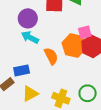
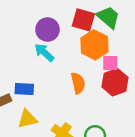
orange hexagon: (74, 45) -> (94, 45), moved
orange semicircle: (51, 56) -> (78, 83), moved

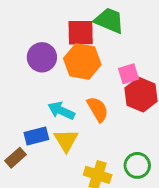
orange hexagon: (94, 45) -> (82, 61), moved
cyan arrow: (44, 52) -> (61, 111), moved
yellow triangle: (27, 119) -> (66, 140), moved, turned -30

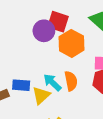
red square: (81, 33) -> (58, 22), moved
cyan arrow: (61, 111) -> (52, 82), moved

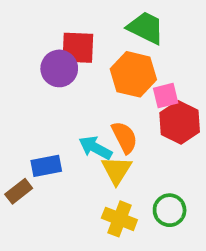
orange hexagon: (71, 43) -> (133, 74), moved
yellow triangle: (41, 95) -> (117, 170), moved

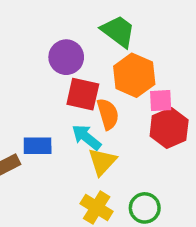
green trapezoid: (146, 28) -> (118, 31), moved
red square: (78, 48) -> (83, 94), moved
orange semicircle: (125, 137) -> (108, 114), moved

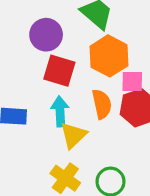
orange semicircle: (108, 114) -> (102, 104), moved
cyan arrow: (86, 137) -> (60, 111), turned 44

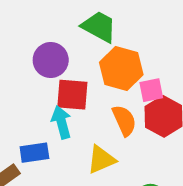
cyan arrow: (60, 111) -> (61, 122), moved
yellow triangle: (73, 135) -> (101, 160), turned 32

